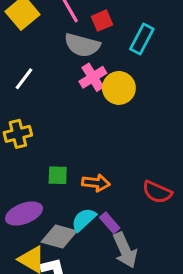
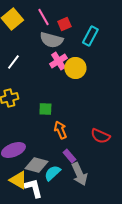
green square: (58, 175) -> (45, 109), moved
orange arrow: (96, 183) -> (60, 130), turned -120
cyan semicircle: (84, 220) -> (52, 173), moved

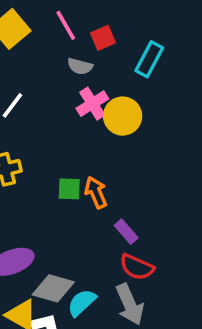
gray semicircle: (51, 40) -> (80, 66), size x0.6
orange arrow: (60, 130) -> (96, 192), moved
red semicircle: (100, 136) -> (137, 267), moved
purple rectangle: (69, 156) -> (126, 232), moved

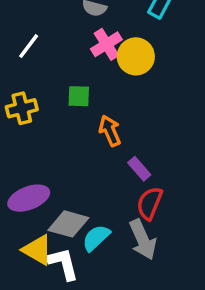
green square: (69, 189) -> (79, 96), moved
red semicircle: (137, 267) -> (150, 203), turned 88

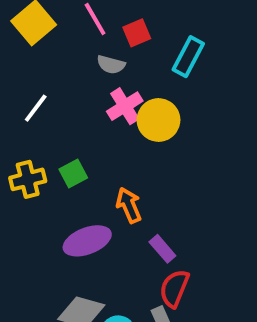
green square: (79, 96) -> (73, 174), moved, turned -30
purple ellipse: (29, 198) -> (87, 241), moved

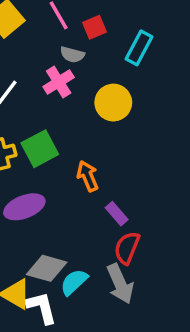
pink cross: (125, 106) -> (59, 82), moved
green square: (73, 174) -> (40, 149), size x1.5
purple ellipse: (87, 241) -> (24, 207), moved

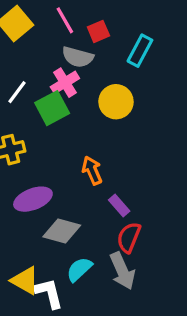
gray semicircle: (72, 55) -> (78, 57), size x1.4
green square: (40, 149) -> (52, 108), moved
gray diamond: (47, 268) -> (62, 231), moved

